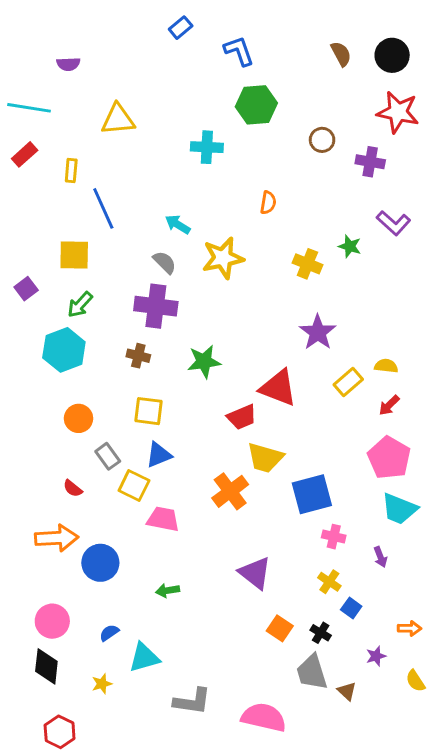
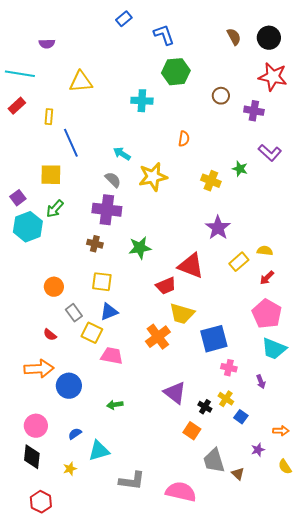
cyan hexagon: (64, 350) -> (28, 227), moved
black cross: (321, 633) -> (205, 407), moved

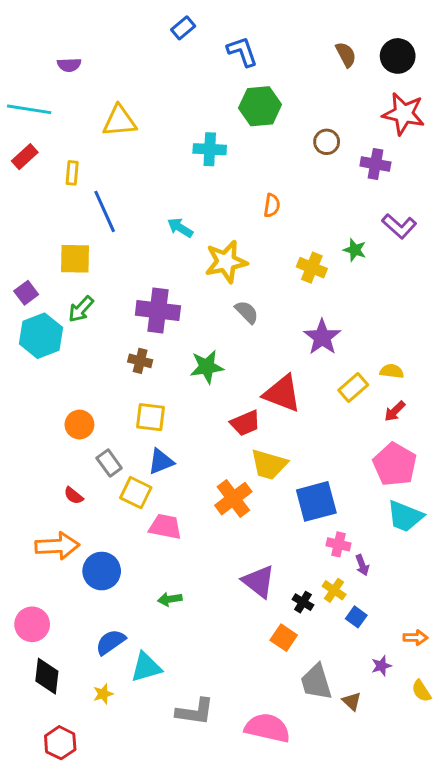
gray semicircle: (113, 180) -> (247, 312), moved
purple arrow: (261, 382) -> (362, 565), moved
pink circle: (36, 426) -> (32, 624), moved
blue semicircle: (75, 434) -> (111, 642), size x1.5

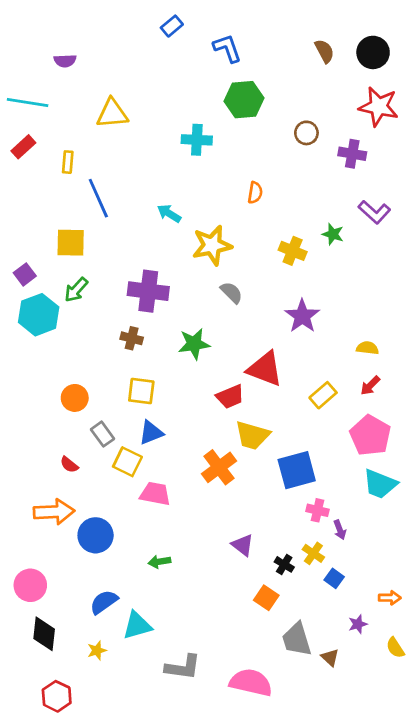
yellow rectangle: (353, 388) -> (323, 395), moved
purple triangle: (259, 581) -> (243, 545), size x0.7

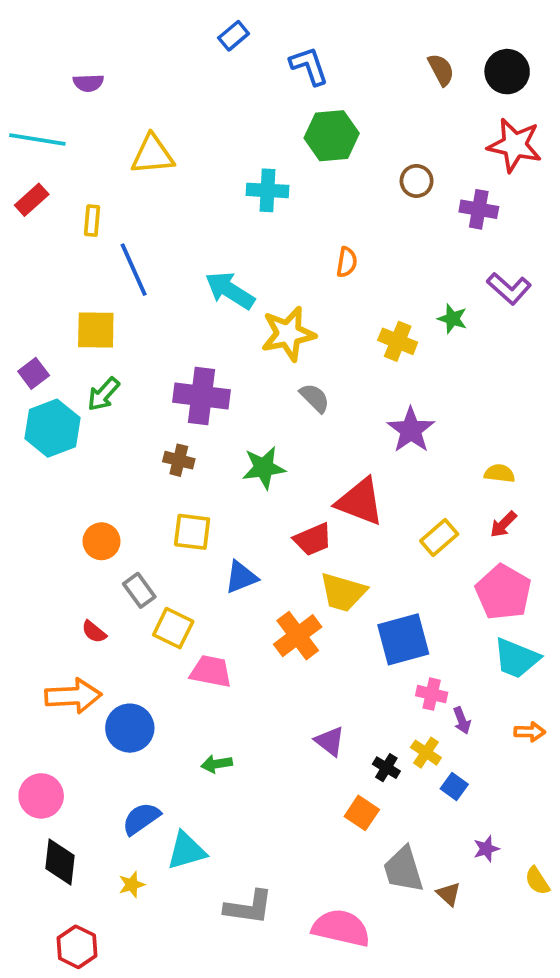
cyan arrow: (169, 213) -> (230, 290), size x1.5
blue triangle: (151, 433) -> (241, 577), moved
orange arrow: (390, 598) -> (530, 732), moved

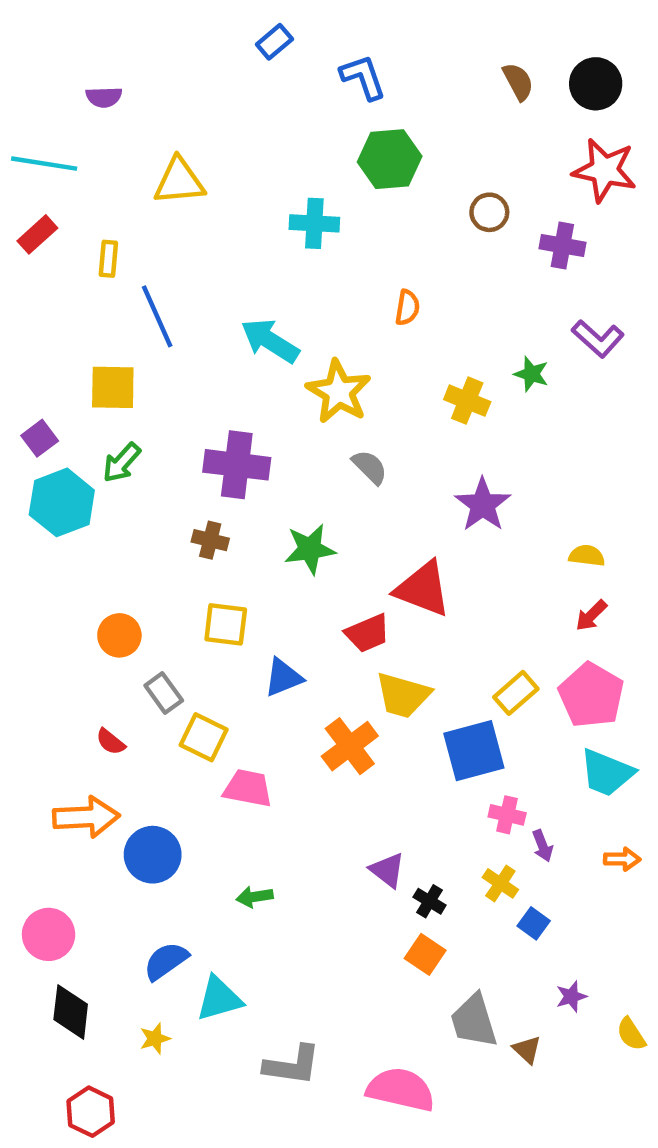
yellow star: (288, 334) -> (339, 392), turned -30
yellow rectangle: (439, 537) -> (516, 693), moved
black cross: (386, 768) -> (430, 901), moved

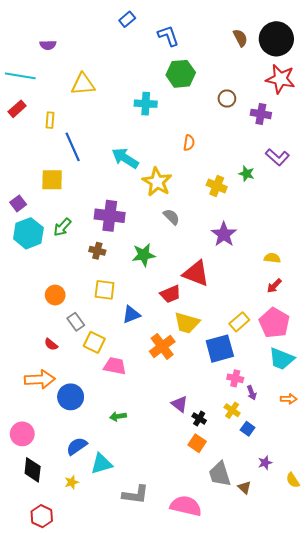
black circle: (596, 84) -> (276, 39), size x1.4
green arrow: (122, 463) -> (62, 227), moved

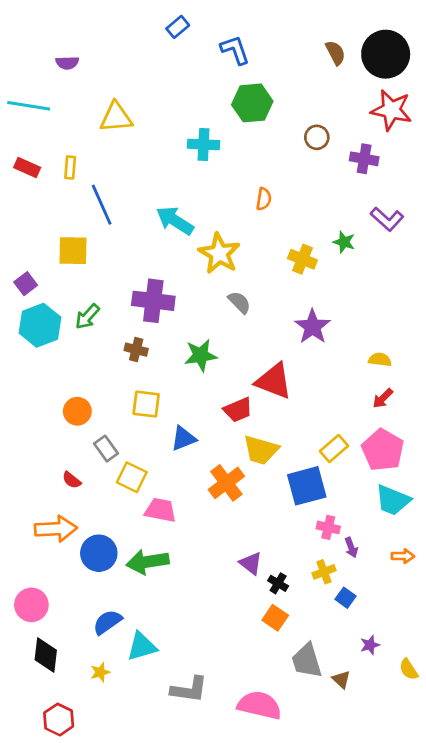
red rectangle: (17, 109) -> (27, 167), moved, turned 66
yellow cross: (232, 410) -> (324, 572), turned 35
green arrow: (118, 416) -> (148, 562), moved, size x1.8

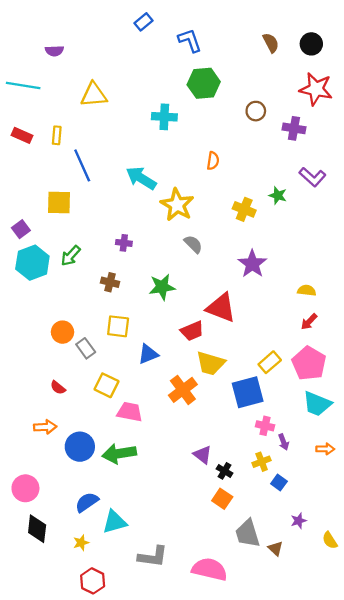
black circle: (386, 54) -> (311, 44), size x0.6
purple cross: (153, 301) -> (124, 243), size x0.5
gray rectangle: (106, 449) -> (86, 348), moved
orange arrow: (56, 529) -> (45, 427), size x0.7
red hexagon: (59, 720) -> (93, 581), moved

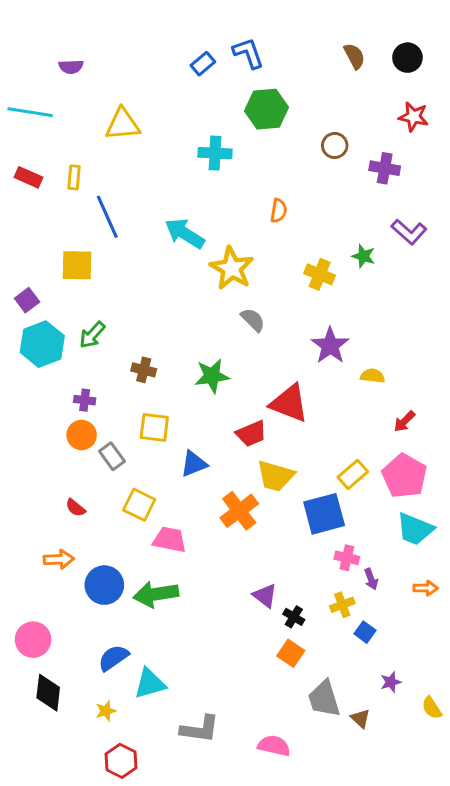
blue rectangle: (144, 22) -> (203, 64), moved
red star: (316, 89) -> (414, 117), size x0.7
purple cross: (124, 243) -> (85, 400), moved
yellow semicircle: (307, 290) -> (373, 376), moved
pink semicircle: (209, 569) -> (274, 746), size x0.7

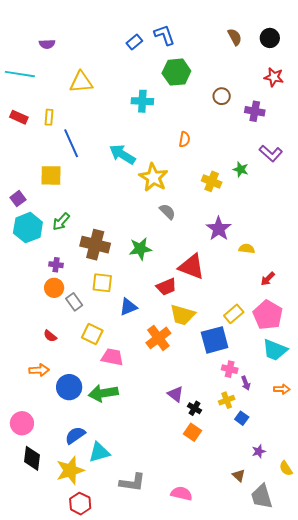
brown cross: (144, 370) -> (95, 245), size x1.8
gray trapezoid: (324, 699) -> (262, 496), moved
yellow star: (106, 711) -> (70, 470), size x2.0

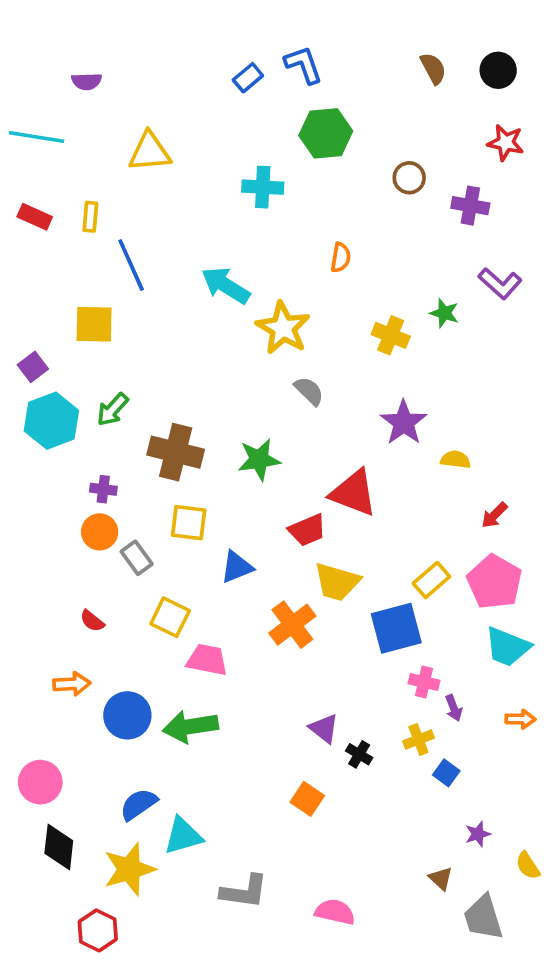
orange square: (193, 432) -> (307, 799), moved
red hexagon: (80, 504) -> (98, 930), moved

